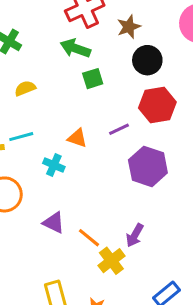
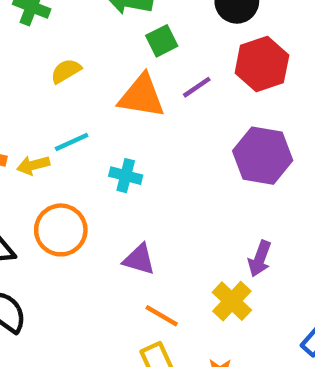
purple line: (119, 129) -> (197, 87), moved
orange triangle: (77, 138) -> (142, 96), moved, size x1.6
orange line: (89, 238) -> (162, 316), moved

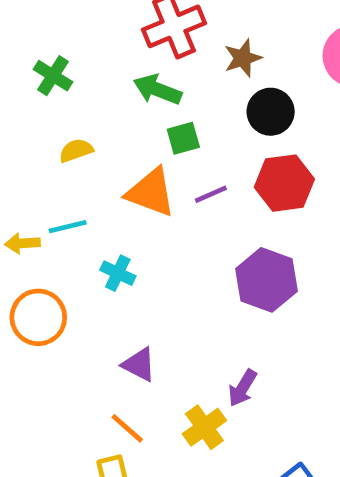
purple triangle: (139, 259) -> (139, 365), moved

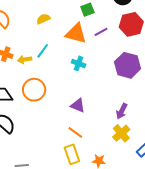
cyan line: (68, 227) -> (43, 51), turned -35
cyan cross: (118, 273) -> (79, 63), moved
yellow cross: (204, 427) -> (121, 133), moved

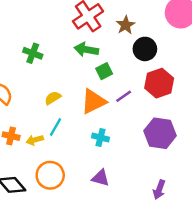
yellow semicircle: (43, 19) -> (53, 98), moved
orange triangle: (76, 33) -> (93, 101), turned -35
purple triangle: (78, 105) -> (101, 178), moved

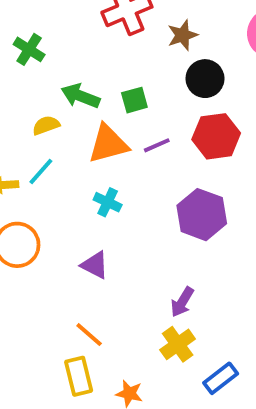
green arrow: (86, 50) -> (80, 96), moved

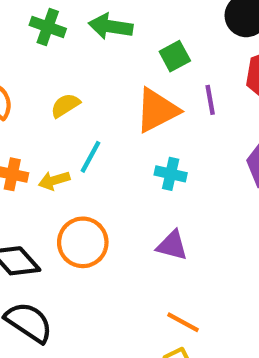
green arrow: (80, 96) -> (111, 26), moved
yellow semicircle: (46, 125) -> (65, 105), moved
purple line: (157, 145) -> (210, 100), turned -64

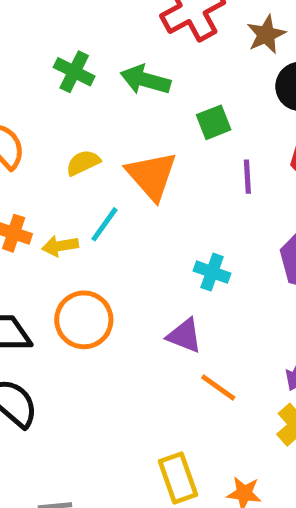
orange triangle: (157, 110) -> (152, 176), moved, turned -51
cyan cross: (171, 174) -> (212, 272), moved
orange line: (183, 322) -> (218, 388), moved

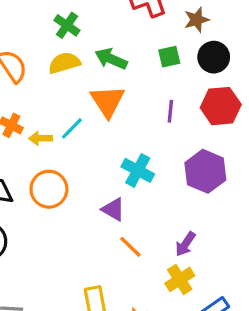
green arrow: (145, 80) -> (111, 59), moved
green square: (214, 122) -> (169, 57), moved
yellow semicircle: (83, 163) -> (64, 63), moved, size x1.4
cyan cross: (212, 272) -> (138, 170), size x1.4

